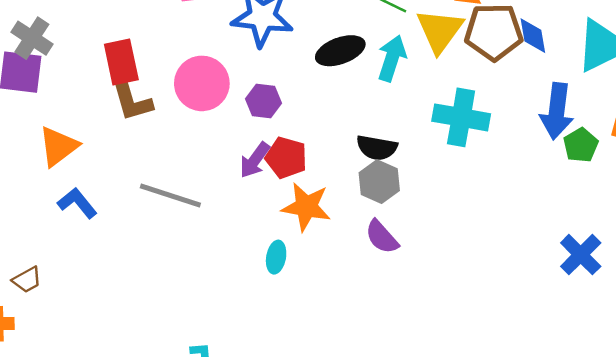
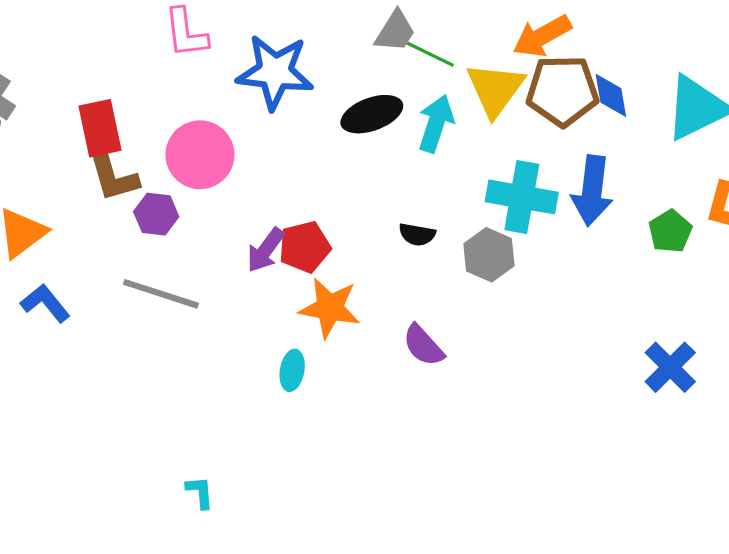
purple hexagon: (264, 101) -> (156, 214), moved
blue arrow: (557, 111) -> (592, 191), moved
black semicircle: (377, 148) -> (417, 234), size x0.7
red pentagon: (286, 158) -> (305, 247), turned -30
gray hexagon: (379, 182) -> (489, 255), moved

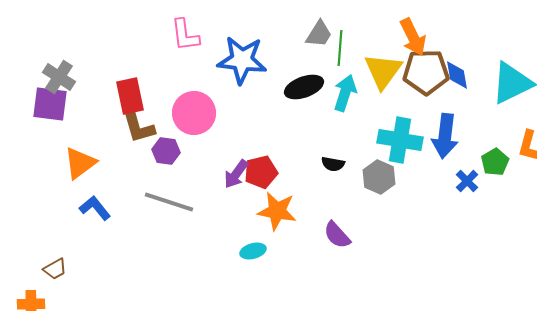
orange arrow: (542, 36) -> (413, 37), turned -87
green line: (428, 53) -> (340, 48), turned 68
blue cross: (670, 367) -> (467, 181), moved, size x0.7
cyan ellipse: (292, 370) -> (253, 251), turned 65

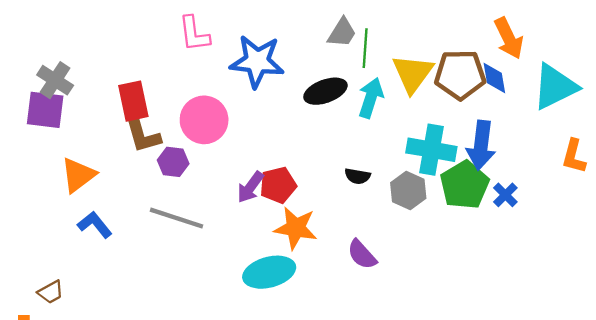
orange arrow: (413, 37) -> (509, 38), moved
green pentagon: (495, 162) -> (465, 185), moved, size x1.6
cyan ellipse: (253, 251) -> (269, 272), size x1.8

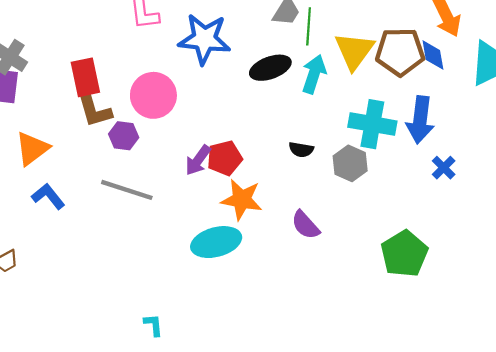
green pentagon: (465, 185) -> (404, 254), moved

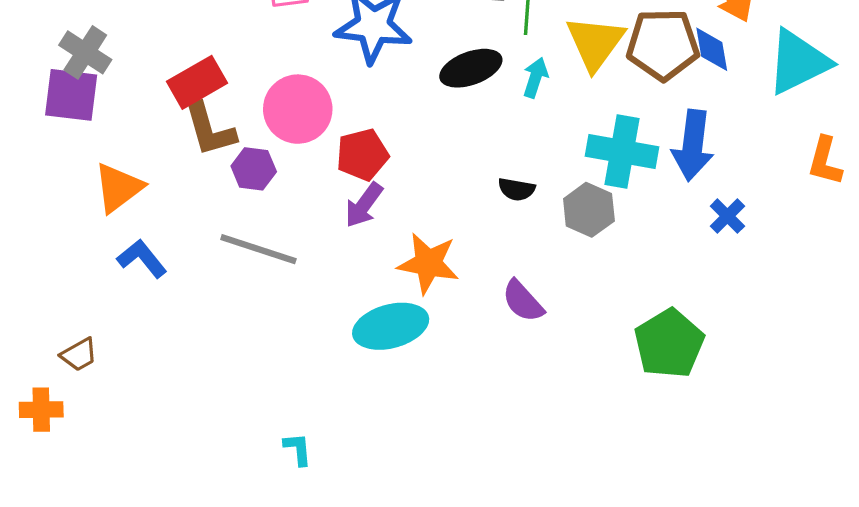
cyan arrow: (314, 74) -> (535, 78), size x0.7
red rectangle: (85, 77) -> (197, 82), turned 72
red pentagon: (225, 158) -> (362, 155), moved

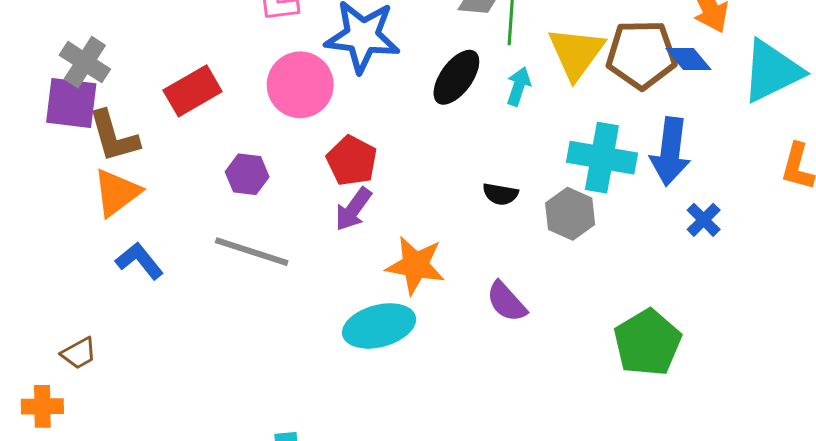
blue diamond: (712, 49) -> (688, 59), turned -30
black ellipse: (471, 68) -> (456, 77), turned -34
pink circle: (298, 109) -> (300, 85), moved
brown L-shape: (210, 130) -> (114, 136), moved
red pentagon: (362, 155) -> (352, 161), turned -30

